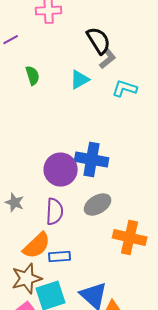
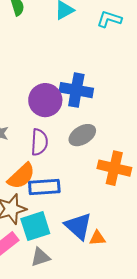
blue rectangle: (60, 257) -> (44, 187), size x1.4

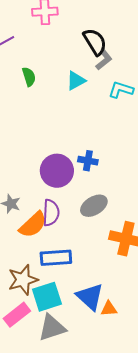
blue cross: (76, 90) -> (88, 161), size x0.6
orange semicircle: (21, 176) -> (33, 225), moved
gray triangle: (40, 257) -> (52, 328), size x1.4

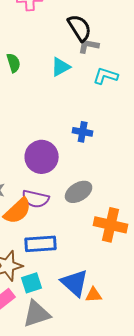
gray L-shape: (104, 60) -> (89, 46), turned -130
blue cross: (88, 161) -> (83, 132), moved
purple semicircle: (51, 213) -> (36, 199), turned 100
cyan square: (47, 297) -> (32, 283), size x0.7

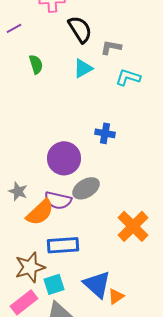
black semicircle: (80, 28) -> (80, 29), moved
gray ellipse: (79, 192) -> (86, 188), moved
orange cross: (111, 225) -> (133, 226), turned 32
orange triangle: (94, 295) -> (116, 296), turned -30

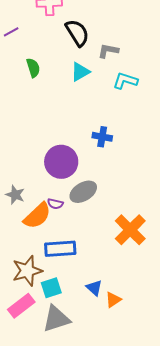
purple semicircle: (58, 200) -> (55, 204), size x0.6
blue triangle: (97, 284) -> (94, 288), size x0.6

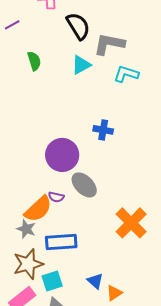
gray L-shape: (108, 51) -> (109, 44), size x1.5
gray ellipse: (83, 192) -> (84, 185), turned 76
gray star: (15, 195) -> (26, 229), moved

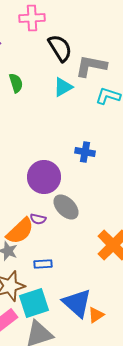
blue rectangle: (61, 242) -> (43, 264), size x0.6
cyan square: (52, 281) -> (34, 303), size x1.4
blue triangle: (95, 281) -> (77, 303), size x1.8

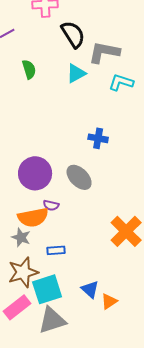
purple circle: (44, 177) -> (35, 173), moved
gray ellipse: (66, 207) -> (79, 177), moved
orange semicircle: (20, 231) -> (33, 217), turned 32
blue triangle: (77, 303) -> (90, 289), size x0.6

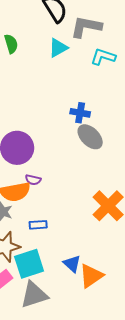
gray ellipse: (79, 177) -> (90, 137), moved
orange triangle: (109, 301) -> (91, 276), size x1.5

